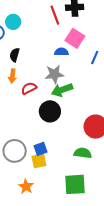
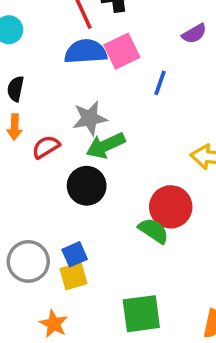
pink square: (75, 38) -> (122, 51), turned 36
blue semicircle: (61, 52) -> (86, 52), moved, size x1.6
green semicircle: (83, 153) -> (153, 231), moved, turned 30

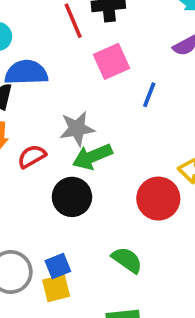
blue semicircle: (86, 52) -> (26, 73), moved
red circle: (171, 207) -> (158, 199), moved
green semicircle: (153, 231) -> (127, 260), moved

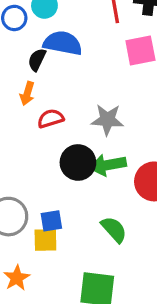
gray star: (77, 129) -> (107, 120), moved
green arrow: (92, 157) -> (108, 165), moved

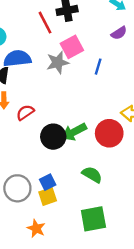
gray star: (107, 120) -> (58, 63), moved

